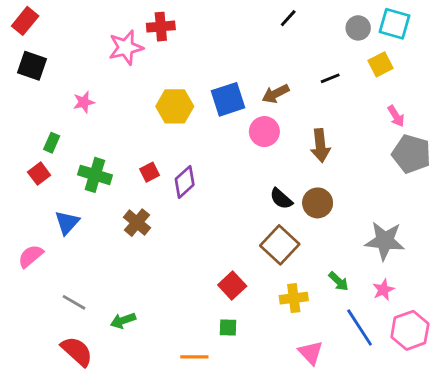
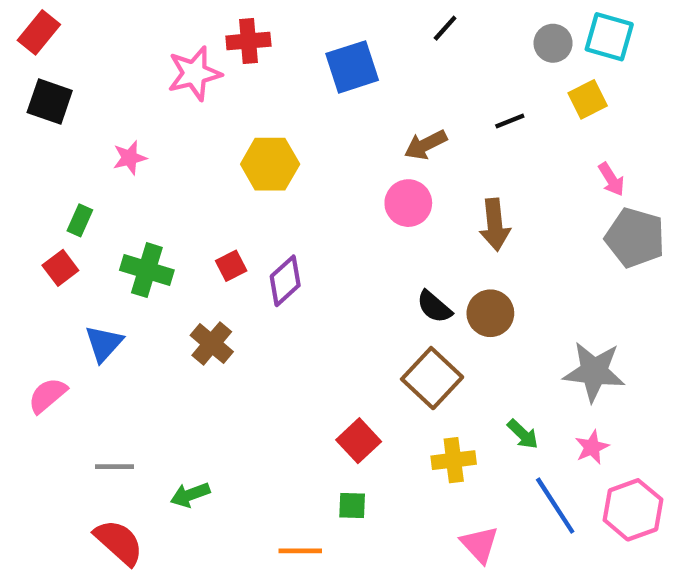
blue square: (228, 99) -> (352, 67), moved
gray line: (74, 302) -> (114, 467), turned -30

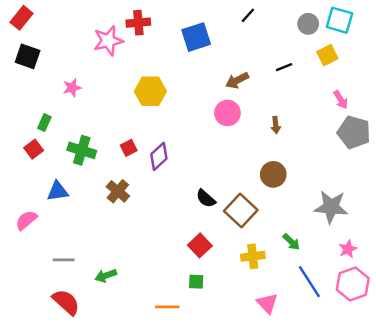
brown arrow: (495, 225) -> (276, 125), size x0.6
black semicircle: (434, 307) -> (206, 198), moved
blue triangle: (104, 343) -> (58, 191), turned 40
pink star: (592, 447) -> (348, 249), moved

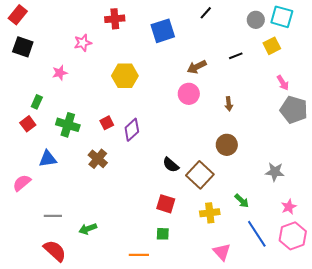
pink star: (108, 41) -> (83, 43), moved, size x0.7
gray star: (331, 207) -> (275, 172), size x0.7
red square: (200, 245) -> (166, 204), turned -30

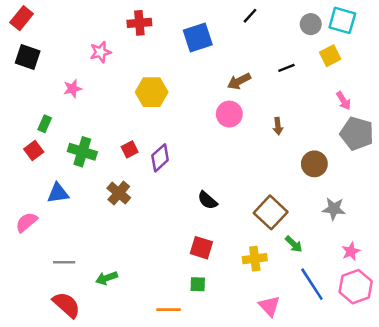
brown circle: (227, 145) -> (314, 164), moved
brown square: (200, 175) -> (271, 212), moved

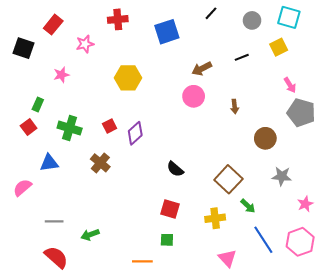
red rectangle: (22, 18) -> (53, 25), moved
gray circle: (311, 24) -> (252, 20), moved
pink star: (351, 251) -> (305, 204), moved

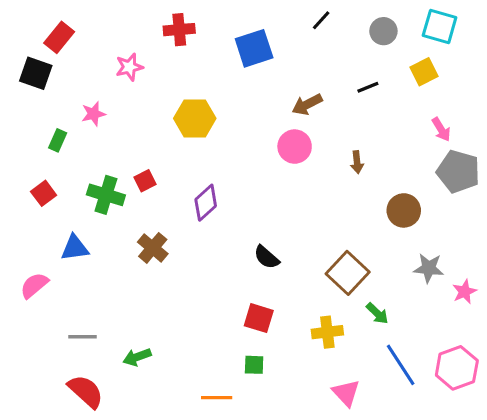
red rectangle: (53, 25) -> (59, 37), moved
green rectangle: (38, 104) -> (58, 140), moved
red square: (110, 126) -> (145, 181), moved
pink star: (305, 204) -> (465, 292), moved

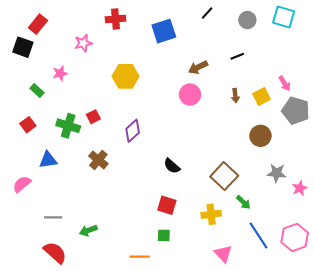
yellow square: (424, 72) -> (261, 97), moved
green rectangle: (58, 140) -> (37, 90), turned -72
brown arrow: (357, 162) -> (235, 96), moved

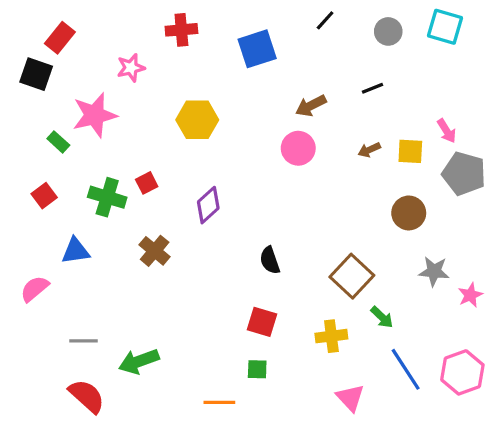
pink star: (60, 73) -> (95, 115), size x1.8
brown arrow: (235, 96) -> (369, 150), turned 72
yellow square: (261, 97) -> (410, 151), turned 30
black semicircle: (172, 166) -> (270, 260), turned 30
green arrow: (88, 230) -> (139, 361), size x1.4

